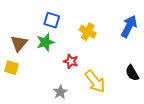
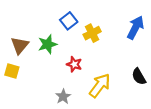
blue square: (52, 20) -> (69, 21), moved, turned 35
yellow cross: (88, 32) -> (92, 33), turned 35
yellow arrow: (95, 81) -> (100, 85), turned -105

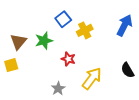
yellow square: (12, 71) -> (11, 65), turned -32

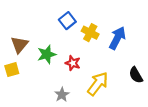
blue arrow: (124, 25) -> (117, 38), moved
yellow cross: (85, 30) -> (90, 33), turned -35
green star: (44, 41) -> (47, 54), moved

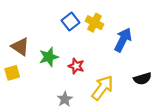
yellow cross: (90, 33) -> (94, 23), moved
brown triangle: (19, 45) -> (20, 47), turned -36
black semicircle: (136, 75) -> (142, 79), turned -77

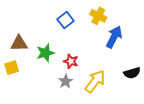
yellow cross: (94, 23) -> (98, 16), moved
brown triangle: (20, 47) -> (19, 43), turned -36
gray star: (65, 99) -> (66, 81), moved

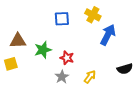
blue square: (66, 20) -> (62, 19), turned 35
yellow arrow: (95, 81) -> (90, 77), size x0.6

